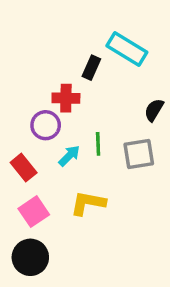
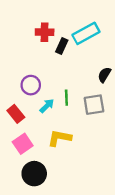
cyan rectangle: (127, 49) -> (86, 33), turned -60
red cross: (66, 98) -> (45, 32), moved
black circle: (30, 257) -> (34, 174), moved

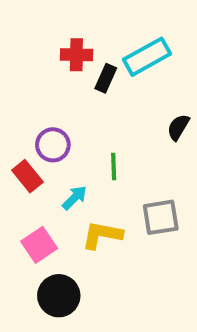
gray square: (94, 105) -> (161, 217), moved
cyan arrow: (47, 106) -> (74, 198), moved
red rectangle: (16, 114) -> (27, 176), moved

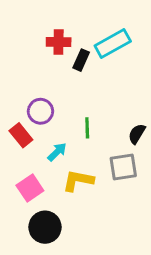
black semicircle: (178, 127) -> (137, 134), moved

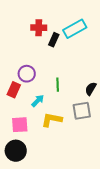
red rectangle: (21, 135) -> (14, 90), turned 63
pink square: (30, 188) -> (20, 125), turned 30
black circle: (45, 227) -> (16, 151), moved

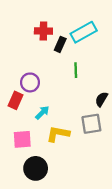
green line: (58, 85) -> (76, 70), moved
black circle: (16, 151) -> (36, 168), moved

